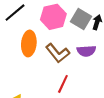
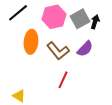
gray square: (81, 19) -> (80, 19), turned 30
purple semicircle: (86, 51) -> (85, 49), turned -42

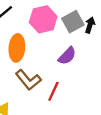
purple semicircle: (85, 49) -> (67, 56), moved
brown L-shape: (58, 51) -> (28, 80), moved

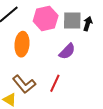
gray square: (73, 22) -> (72, 21), turned 30
brown L-shape: (28, 80) -> (24, 84), moved

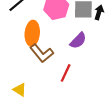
brown L-shape: (24, 84) -> (42, 53), moved

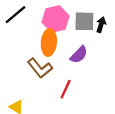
orange ellipse: (32, 33) -> (49, 42), moved

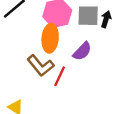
red line: (66, 89) -> (60, 76), moved

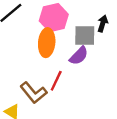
gray square: (88, 16) -> (85, 35), moved
brown L-shape: (41, 66) -> (34, 93), moved

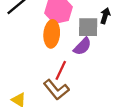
brown L-shape: (34, 93) -> (56, 90), moved

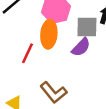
red line: (61, 70) -> (27, 53), moved

